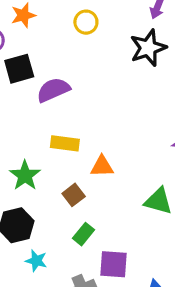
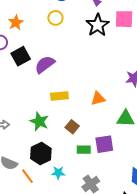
orange triangle: (102, 166) -> (98, 99), moved
green rectangle: (84, 234) -> (84, 150), turned 64
purple square: (114, 264) -> (104, 144), moved

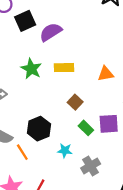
green star: (39, 121) -> (31, 69), moved
green rectangle: (84, 150) -> (86, 128), turned 40
cyan star: (58, 173) -> (65, 151), moved

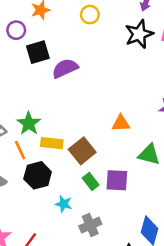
yellow rectangle: (64, 68) -> (52, 143), moved
green star: (31, 69) -> (29, 123), moved
brown square: (75, 102) -> (82, 151), size x1.5
orange line: (22, 152) -> (20, 150), moved

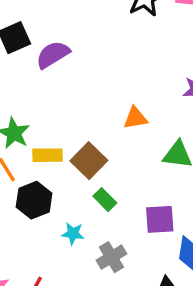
purple square: (117, 180) -> (160, 219), moved

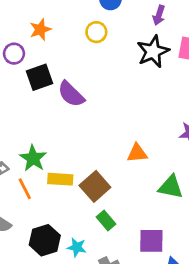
purple semicircle: (53, 55) -> (71, 94), turned -108
black hexagon: (34, 200) -> (45, 240), moved

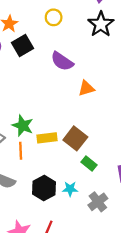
black square: (40, 77) -> (23, 45), moved
purple semicircle: (71, 94) -> (62, 61), moved
orange triangle: (137, 153) -> (86, 88), moved
orange line: (25, 189) -> (21, 151), turned 36

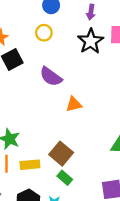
yellow rectangle: (47, 138) -> (30, 165), moved
green rectangle: (89, 164) -> (65, 178), moved

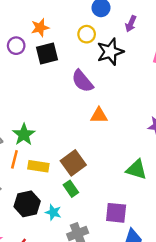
purple arrow: (91, 12) -> (131, 24), moved
black star: (91, 41) -> (110, 52), moved

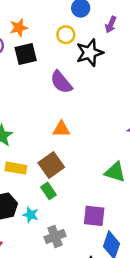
orange triangle: (99, 115) -> (61, 129), moved

